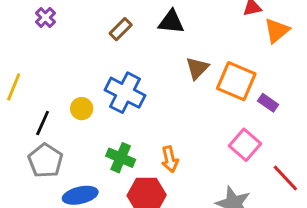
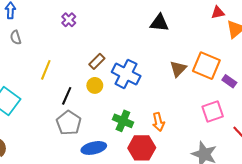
brown rectangle: (121, 29) -> (97, 61), moved
brown triangle: (197, 68) -> (178, 69), moved
pink square: (245, 145) -> (213, 111), turned 30

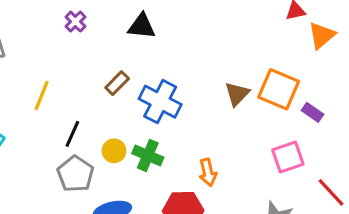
black triangle: (159, 23) -> (142, 26), moved
yellow circle: (95, 85) -> (114, 151), moved
green cross: (123, 121) -> (148, 155), moved

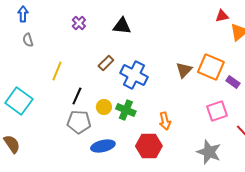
gray pentagon: (75, 174) -> (79, 122), turned -30

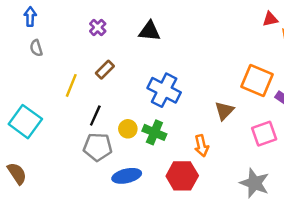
brown rectangle: (106, 63) -> (105, 70), moved
brown triangle: (184, 70) -> (224, 111), moved

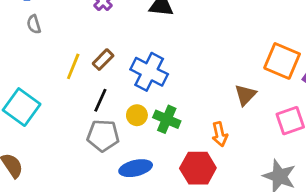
brown rectangle: (105, 70) -> (103, 60), moved
blue cross: (164, 90) -> (149, 72), moved

